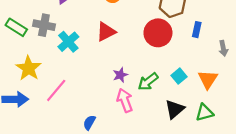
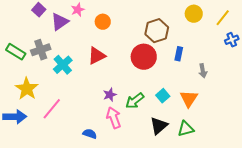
gray cross: (44, 25) -> (41, 50), turned -30
blue semicircle: (89, 123) -> (90, 134), moved, turned 80

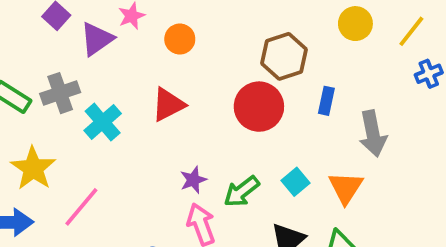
gray arrow: (203, 71) -> (373, 134), size x1.6

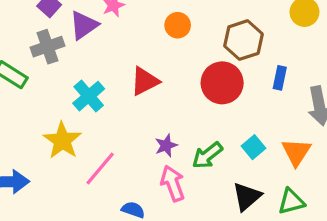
orange circle: (180, 39) -> (178, 25), moved
gray cross: (60, 93) -> (47, 47), moved
yellow star: (33, 168) -> (62, 141), moved
pink line: (81, 207) -> (100, 169), moved

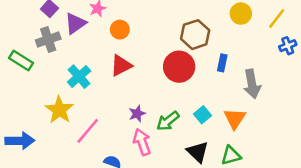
orange circle: (178, 25) -> (120, 30), moved
black triangle: (247, 197) -> (198, 152), turned -35

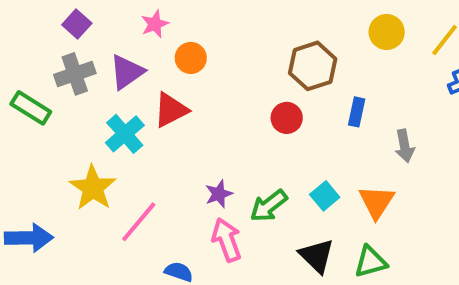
purple triangle: (75, 23) -> (127, 72), moved
red triangle: (121, 65) -> (171, 110), moved
red circle: (179, 67) -> (287, 118), size x0.6
gray arrow: (252, 84) -> (405, 146), size x0.7

